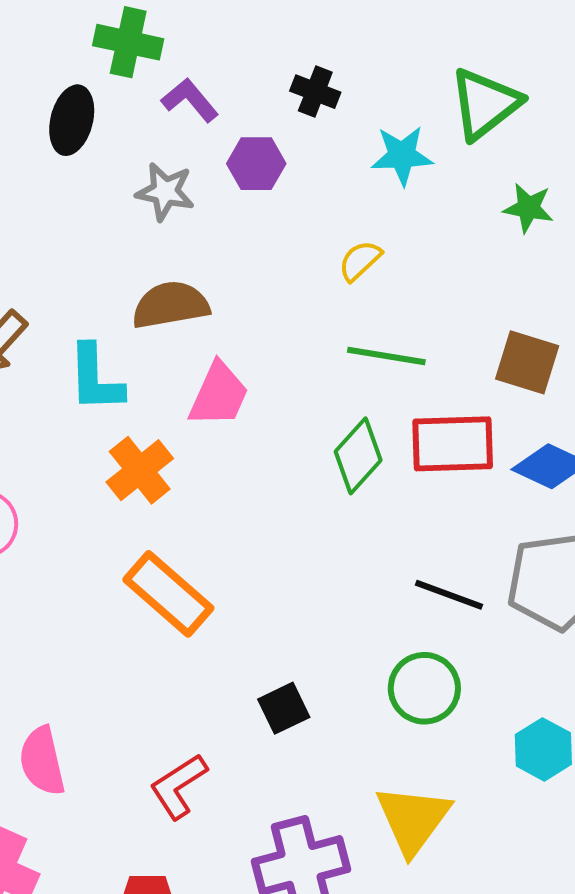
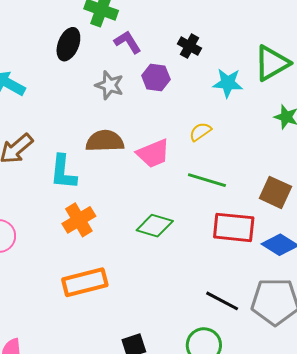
pink trapezoid: (219, 394) -> (153, 153), moved, turned 36
green diamond: (358, 456) -> (155, 226), moved, turned 57
orange rectangle: (168, 594) -> (85, 282), turned -63

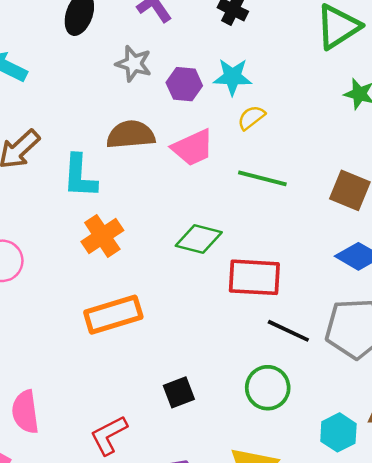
purple hexagon: (156, 77) -> (184, 84), moved
cyan star: (228, 83) -> (233, 77), moved
red rectangle: (234, 227) -> (254, 277), moved

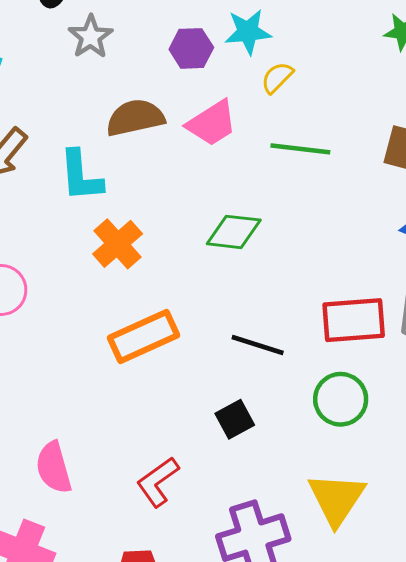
gray star: (134, 64) -> (91, 37), moved, turned 30
red rectangle: (254, 277) -> (354, 320), moved
black line: (288, 331) -> (258, 345), moved

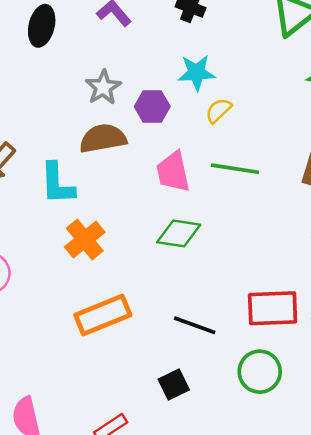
gray star: (91, 37) -> (103, 87), moved
purple hexagon: (191, 48) -> (152, 107), moved
pink trapezoid: (212, 123) -> (173, 172), moved, turned 108

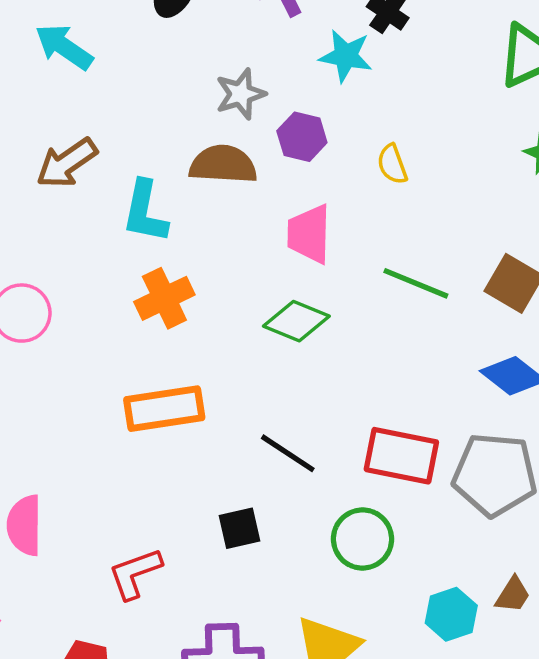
cyan star: (196, 73) -> (346, 56), moved
yellow semicircle: (219, 110) -> (392, 164), turned -80
green line: (235, 169) -> (416, 283), moved

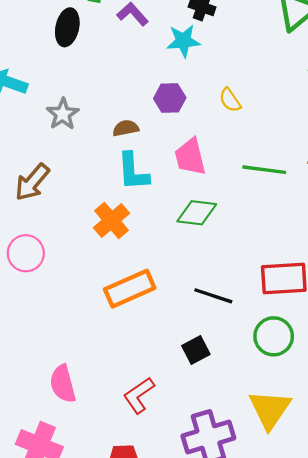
gray star: (241, 94) -> (63, 114), moved
brown arrow: (67, 163) -> (32, 182), moved
brown semicircle: (223, 164) -> (126, 128), size x0.6
cyan L-shape: (145, 212) -> (133, 172), moved

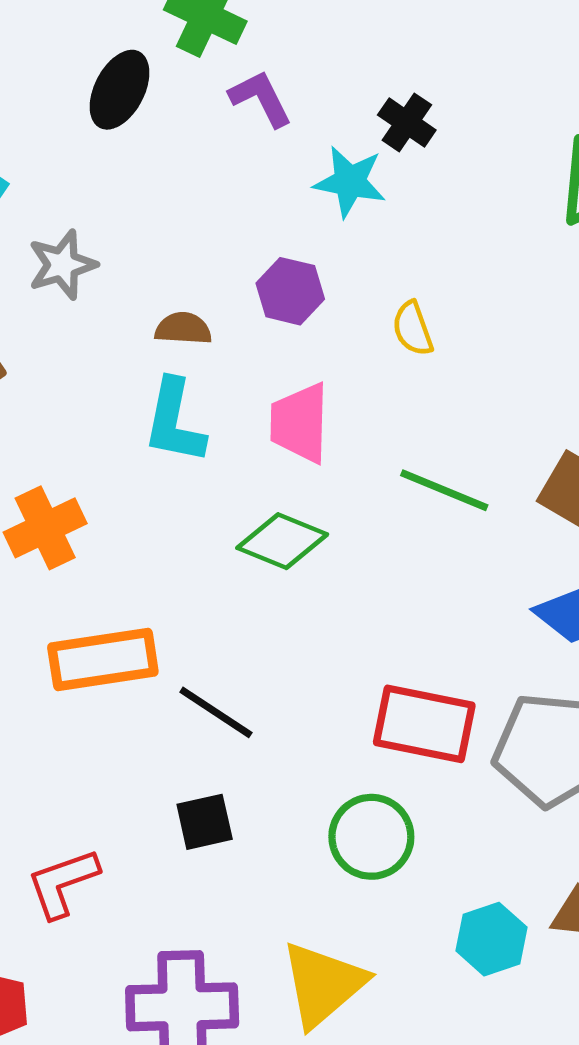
orange cross: (112, 221) -> (45, 528), moved
black line: (213, 296) -> (216, 712), moved

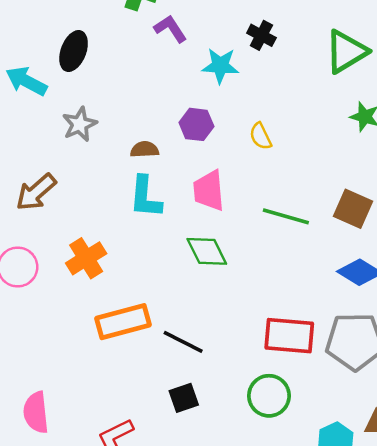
black ellipse: (120, 90) -> (74, 51), moved
black cross: (407, 122) -> (261, 35), moved
green diamond: (282, 541) -> (207, 251), turned 48

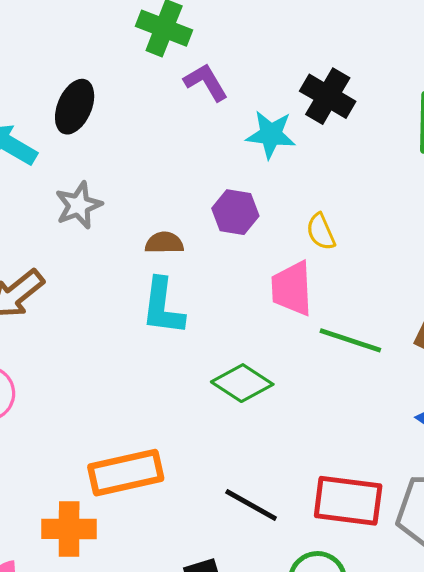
black cross: (261, 35) -> (328, 96), size x1.4
pink trapezoid: (209, 191) -> (292, 288), moved
green diamond: (207, 251) -> (242, 383), turned -33
orange cross: (86, 258) -> (69, 529), moved, turned 30
black line: (183, 342) -> (251, 505), moved

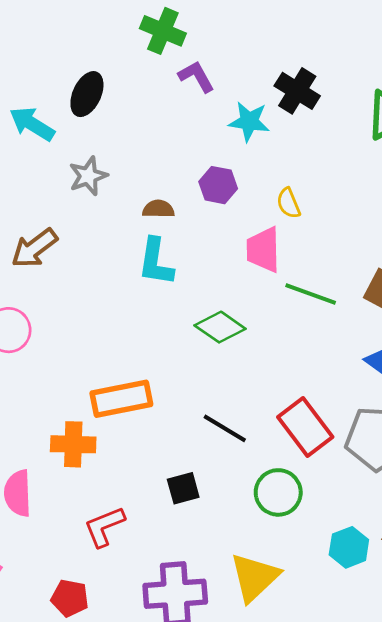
red rectangle: (348, 501) -> (305, 427), turned 44

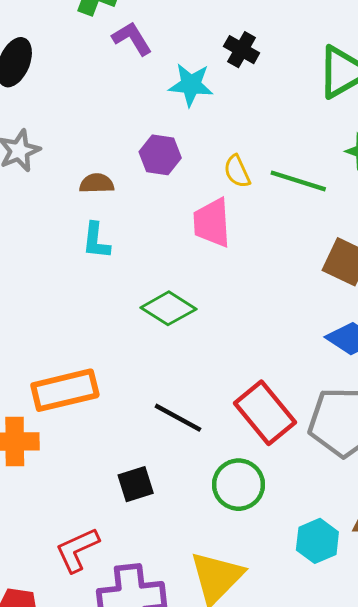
black cross: (297, 91) -> (242, 50), size x0.7
cyan L-shape: (156, 262) -> (96, 241), size x0.7
green line: (311, 294) -> (298, 181), moved
red L-shape: (104, 527) -> (77, 550), moved

